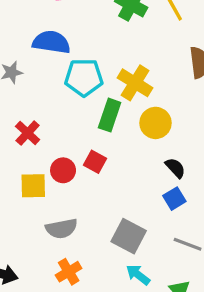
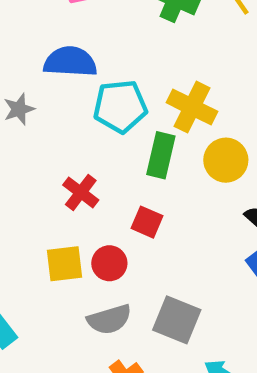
red cross: (28, 133) -> (81, 192), moved
red circle: (63, 170) -> (109, 263), moved
gray square: (129, 236) -> (177, 320), moved

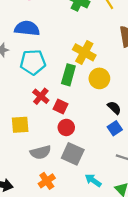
cyan pentagon: (120, 106) -> (33, 62), moved
red cross: (81, 192) -> (41, 96), moved
red circle: (109, 263) -> (66, 127), moved

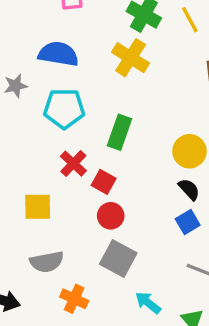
yellow cross: (84, 52) -> (131, 58), moved
yellow circle: (99, 78) -> (189, 151), moved
gray semicircle: (41, 152) -> (47, 262), moved
orange cross: (47, 181) -> (74, 299), turned -35

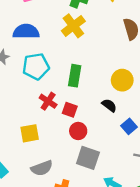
yellow cross: (131, 58) -> (73, 26), turned 30
black semicircle: (189, 189) -> (109, 105), moved

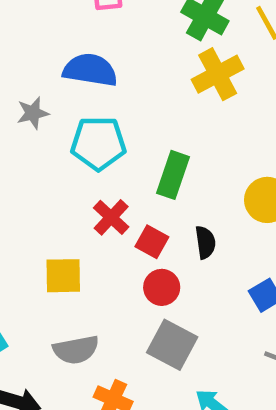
yellow cross: (73, 26) -> (218, 74), moved
black semicircle: (109, 105) -> (205, 242), moved, turned 35

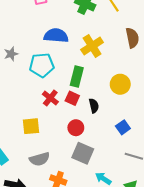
blue semicircle: (90, 70) -> (56, 36), moved
yellow cross: (218, 74) -> (92, 46), moved
red square: (152, 242) -> (72, 98), moved

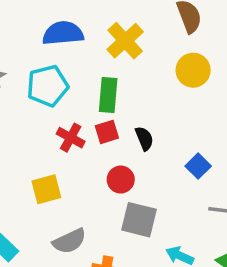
yellow circle: (120, 84) -> (193, 70), moved
red square: (72, 98) -> (107, 132), turned -32

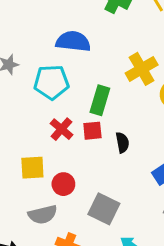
yellow cross: (125, 41) -> (142, 69), moved
red circle: (121, 180) -> (63, 184), moved

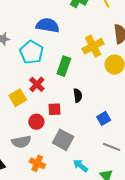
cyan pentagon: (51, 82) -> (31, 52), turned 30
red square: (92, 131) -> (54, 109), moved
yellow square: (32, 168) -> (18, 98), moved, turned -30

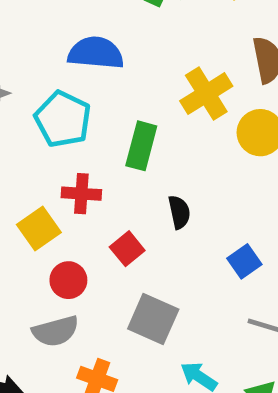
red cross: (37, 84) -> (81, 194), turned -35
red square: (54, 109) -> (127, 249), turned -32
red circle: (36, 122) -> (68, 280), moved

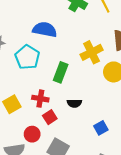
red cross: (81, 194) -> (40, 99), moved
black semicircle: (179, 212) -> (74, 103), turned 96
red circle: (68, 280) -> (32, 134), moved

